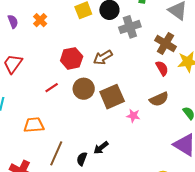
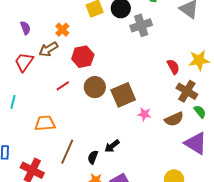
orange cross: (40, 20) -> (62, 30), moved
purple semicircle: (13, 21) -> (25, 28), moved
brown cross: (165, 43) -> (187, 91), moved
brown arrow: (103, 57) -> (48, 49), moved
brown semicircle: (159, 99) -> (174, 119), moved

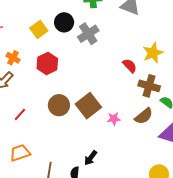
red hexagon: (83, 57) -> (47, 64), moved
red line: (63, 86) -> (20, 114), moved

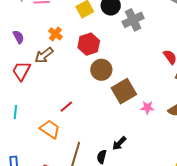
brown circle: (59, 105) -> (101, 70), moved
red line: (20, 114) -> (66, 107), moved
orange trapezoid: (20, 153) -> (50, 129), turned 45

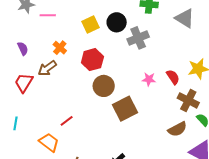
pink star: (147, 108) -> (149, 79), moved

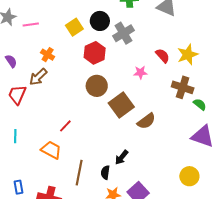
red hexagon: (92, 60) -> (95, 53), moved
red semicircle: (173, 77) -> (163, 56), moved
brown semicircle: (177, 129) -> (146, 121), moved

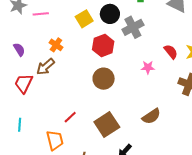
brown square: (121, 105) -> (107, 124), moved
orange trapezoid: (51, 150) -> (55, 140), turned 45

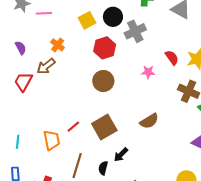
red line: (70, 117) -> (73, 127), moved
cyan line: (20, 125) -> (18, 142), moved

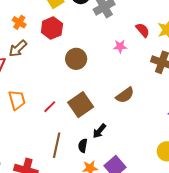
orange cross: (58, 45) -> (19, 22), moved
red hexagon: (105, 48) -> (52, 28), moved
orange trapezoid: (52, 140) -> (17, 100), moved

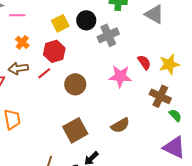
pink star: (120, 46) -> (120, 76), size x1.6
brown arrow: (18, 49) -> (18, 68), turned 30
red line: (50, 107) -> (44, 73), moved

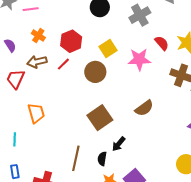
yellow square: (60, 23) -> (108, 49), moved
gray cross: (108, 35) -> (140, 15), moved

